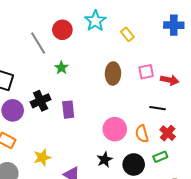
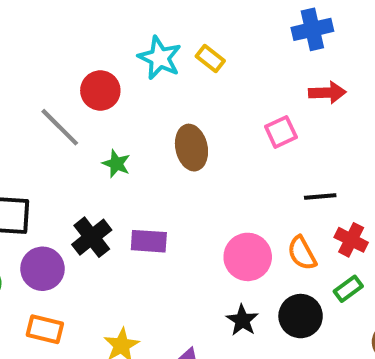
yellow rectangle: (127, 34) -> (210, 59), moved
brown ellipse: (113, 73) -> (191, 148), moved
red arrow: (170, 80) -> (327, 93), moved
purple rectangle: (68, 110) -> (149, 241), turned -66

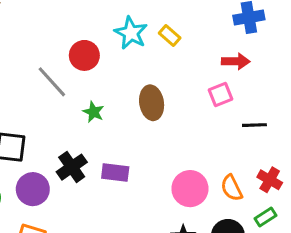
red arrow: (327, 93) -> (236, 61), moved
black line: (320, 197) -> (254, 125), moved

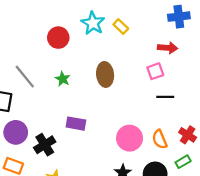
gray line: (52, 82) -> (25, 77), moved
black line: (254, 125) -> (165, 97), moved
black cross: (72, 167) -> (45, 145), moved

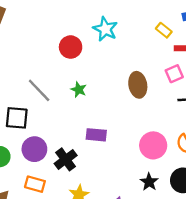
yellow rectangle: (121, 27) -> (164, 30), moved
brown ellipse: (105, 74) -> (138, 85), moved

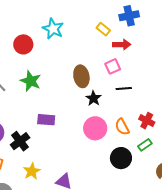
green star: (79, 90) -> (31, 81), size x1.5
black star: (149, 182) -> (93, 98), moved

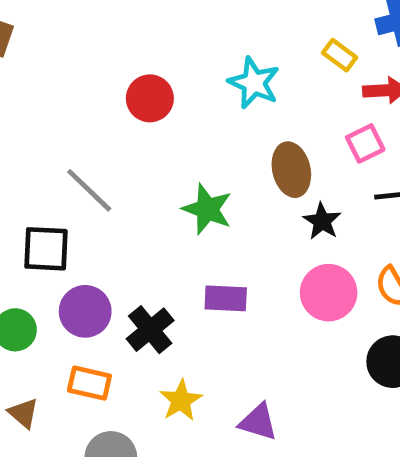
cyan star: (53, 29) -> (254, 83), moved
green star: (31, 81) -> (207, 209), moved
purple rectangle: (46, 120) -> (226, 298), moved

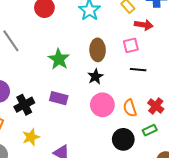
black star: (322, 221) -> (95, 76), moved

